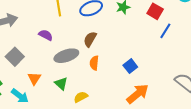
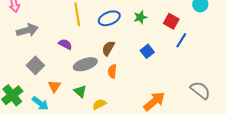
blue square: (130, 66) -> (147, 51), moved

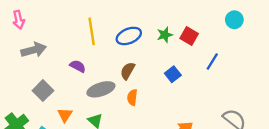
red square: (171, 21) -> (189, 36), moved

